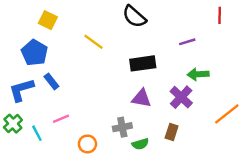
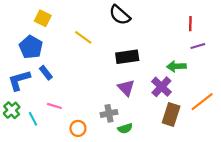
red line: (220, 15) -> (190, 24), moved
purple line: (187, 42) -> (198, 46), moved
purple triangle: (142, 98) -> (126, 88), turned 36
pink line: (61, 119) -> (54, 106), turned 40
brown rectangle: (172, 132) -> (171, 114), moved, size x1.5

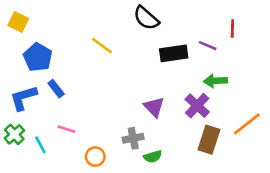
yellow square: (43, 18) -> (18, 22), moved
purple line: (198, 46) -> (208, 46), moved, turned 40
black rectangle: (127, 57) -> (174, 53), moved

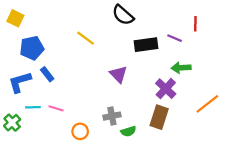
blue pentagon: (38, 57) -> (32, 48), turned 30
purple triangle: (154, 107) -> (119, 74), moved
green cross: (14, 134) -> (12, 123), moved
brown rectangle: (209, 140) -> (159, 117), moved
cyan line: (40, 145) -> (33, 107), moved, turned -64

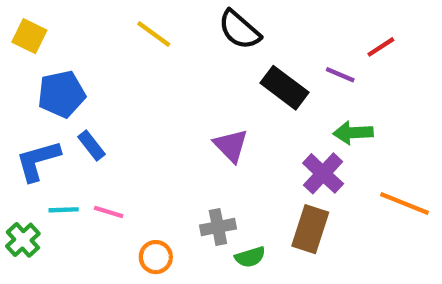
red line: (195, 24) -> (381, 47), turned 56
yellow line: (86, 38) -> (154, 34), moved
black rectangle: (146, 45) -> (284, 88), turned 45
orange line: (207, 104) -> (404, 203), turned 60

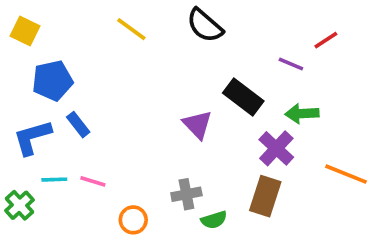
black rectangle: (284, 88) -> (243, 97), moved

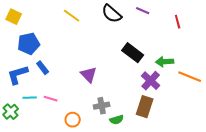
red line: (326, 40) -> (178, 22), turned -72
purple line: (291, 64) -> (143, 11), moved
purple triangle: (197, 125) -> (89, 75), moved
orange line: (346, 174) -> (190, 77), moved

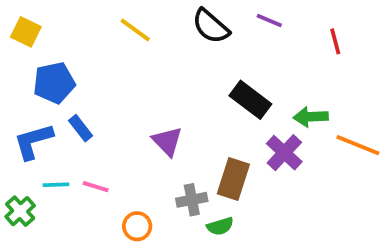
brown rectangle: (145, 107) -> (233, 179), moved

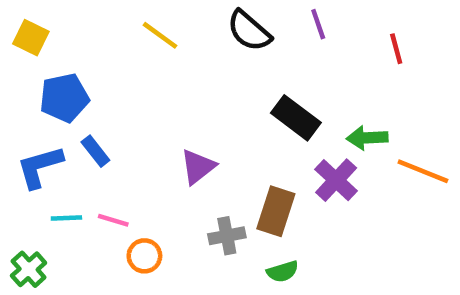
purple line: (269, 21) -> (318, 24), turned 48
purple triangle: (167, 141) -> (198, 167), turned 36
green cross: (20, 211) -> (29, 269), moved
orange circle: (137, 226) -> (144, 256), moved
green semicircle: (220, 226) -> (283, 271), moved

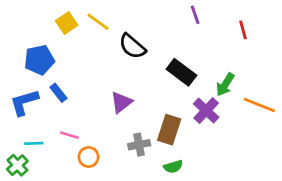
black semicircle: (249, 31) -> (132, 46), moved
yellow square: (31, 38) -> (67, 23), moved, turned 30
green arrow: (367, 138) -> (225, 85), turned -55
cyan line: (66, 218) -> (34, 143), moved

